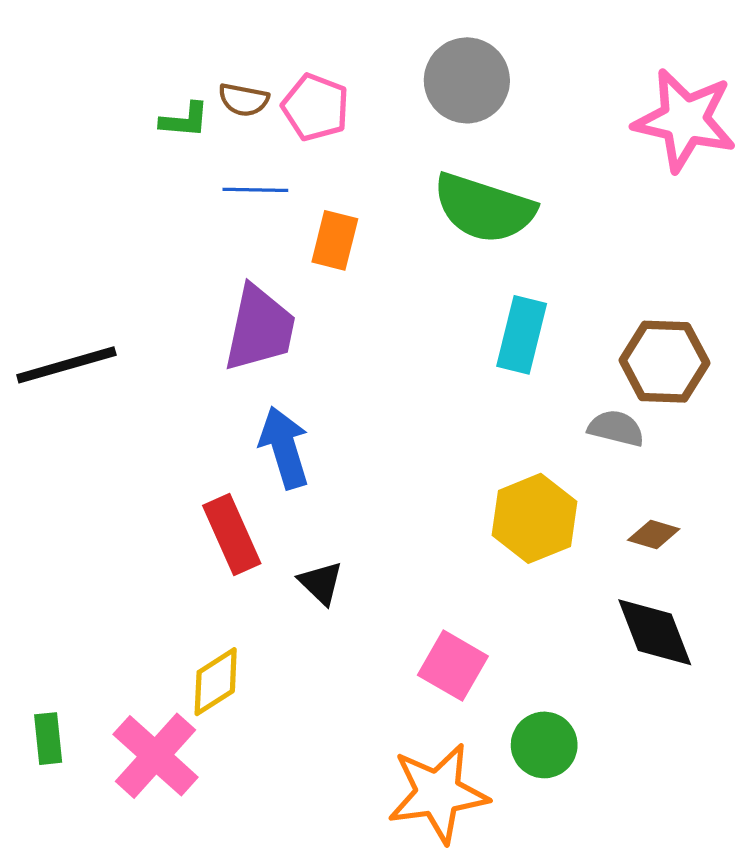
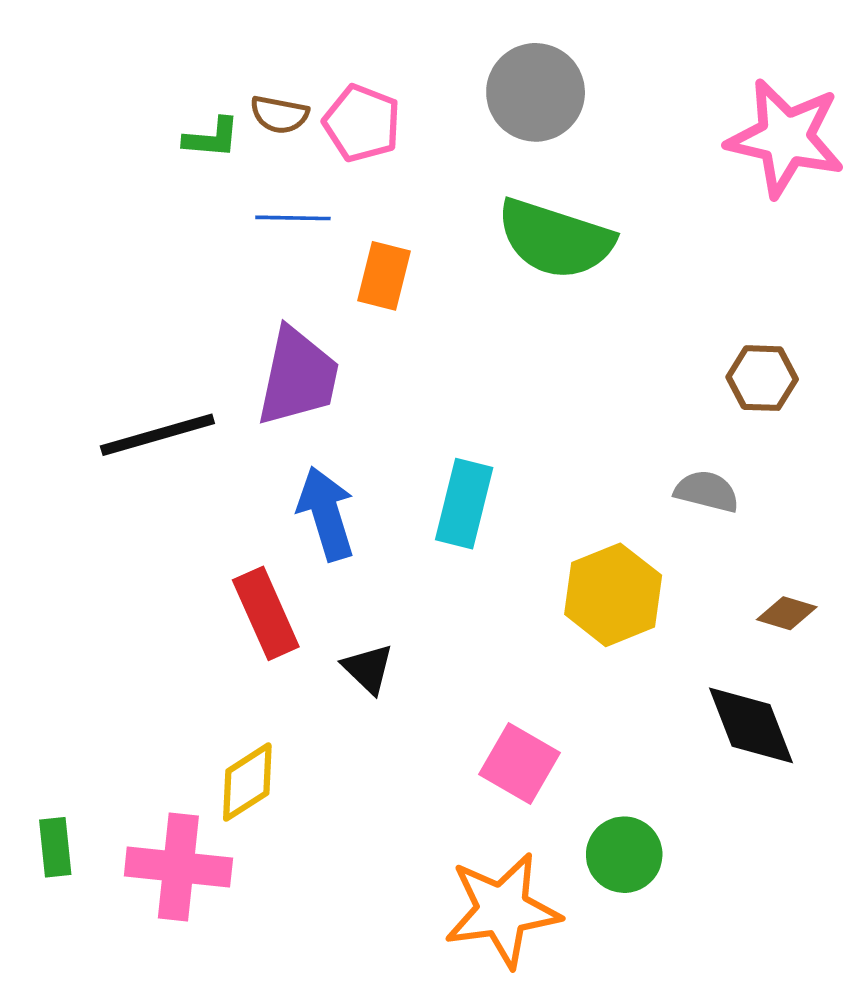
cyan rectangle: (522, 335) -> (464, 504), moved
brown hexagon: (664, 362) -> (762, 378), moved, size x0.7
black line: (66, 365) -> (157, 435), moved
brown diamond: (654, 535) -> (787, 613), moved
pink cross: (156, 756) -> (178, 867), turned -36

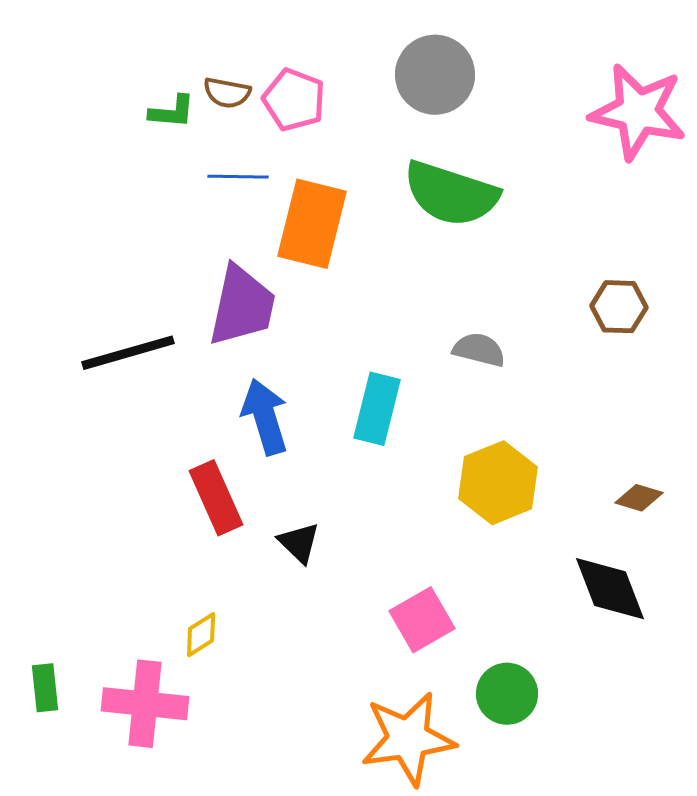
orange rectangle: (384, 276) -> (312, 224), size x1.6
gray semicircle: (707, 491) -> (479, 350), moved
pink square: (520, 764) -> (422, 620), turned 30
yellow diamond: (247, 782) -> (201, 635), size x0.7

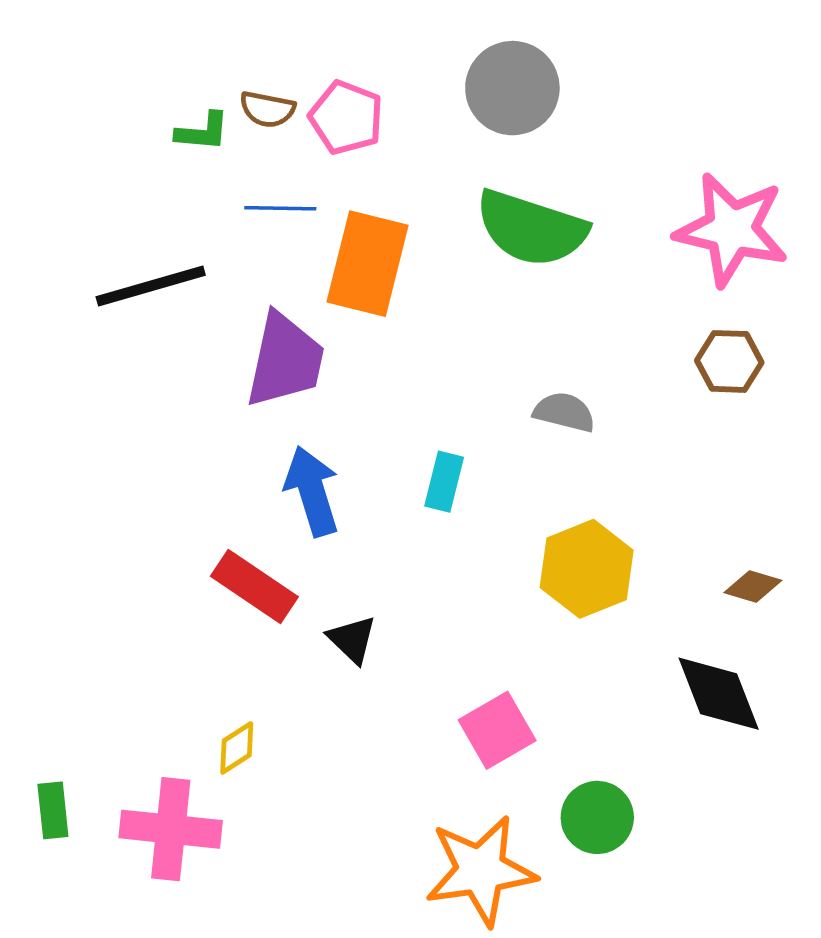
pink star: (638, 112) -> (732, 229), moved
black line: (128, 353) -> (151, 286), moved
cyan rectangle: (377, 409) -> (444, 482), size x0.7
red rectangle: (216, 498) -> (254, 586), turned -32

